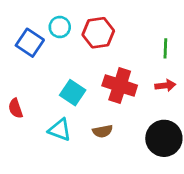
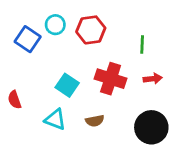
green line: (165, 48) -> (142, 44), moved

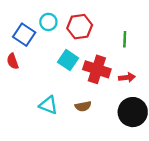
red arrow: (153, 79) -> (127, 77), moved
cyan square: (67, 85) -> (68, 60), moved
red semicircle: (14, 100) -> (13, 61), moved

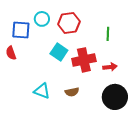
blue square: (24, 35) -> (21, 30), turned -30
red cross: (97, 69) -> (84, 60), turned -30

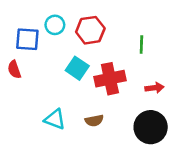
red arrow: (110, 67) -> (155, 88), moved

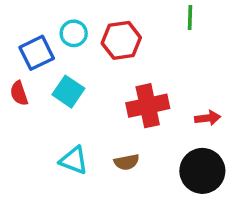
blue square: (27, 39) -> (37, 53), turned -30
green line: (141, 45) -> (190, 18), moved
cyan square: (77, 68) -> (68, 92), moved

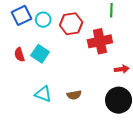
blue square: (37, 53) -> (21, 15), moved
red semicircle: (19, 93) -> (19, 55), moved
red cross: (148, 106) -> (100, 41), moved

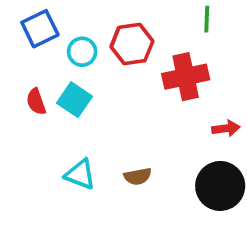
cyan circle: (43, 20) -> (82, 52), moved

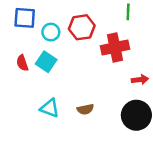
blue square: (40, 29) -> (25, 18), turned 30

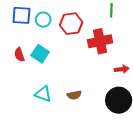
cyan circle: (51, 32) -> (43, 20), moved

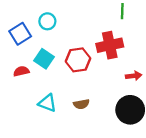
blue square: (21, 15) -> (20, 34), moved, turned -36
red hexagon: (71, 24) -> (78, 60), moved
red semicircle: (19, 55) -> (21, 71), moved, turned 96

